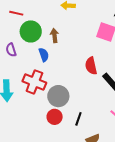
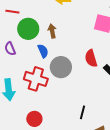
gray circle: (58, 96) -> (61, 67), moved
red circle: (55, 117) -> (34, 119), moved

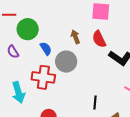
brown arrow: (52, 31) -> (75, 37), moved
red semicircle: (91, 58) -> (99, 39), moved

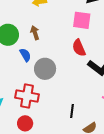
brown arrow: (75, 37) -> (35, 33), moved
red cross: (43, 77) -> (27, 96), moved

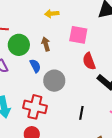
pink square: (82, 20) -> (78, 35), moved
black line: (72, 111) -> (81, 113), moved

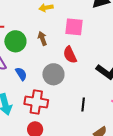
red semicircle: (89, 61) -> (70, 55), moved
blue semicircle: (35, 66) -> (21, 74), moved

